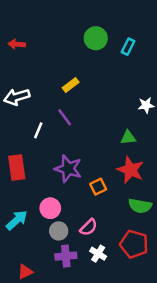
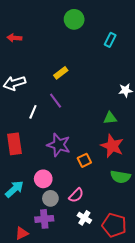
green circle: (96, 38) -> (74, 19), moved
red pentagon: (134, 244) -> (114, 225), moved
purple cross: (66, 256) -> (44, 219), moved

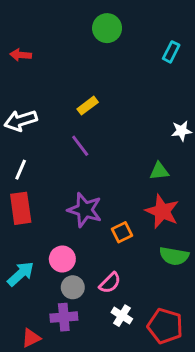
cyan rectangle: (110, 40) -> (171, 52), moved
white line: (33, 112) -> (21, 170), moved

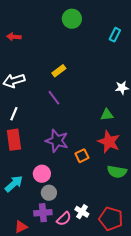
pink semicircle: (110, 283) -> (64, 219), moved

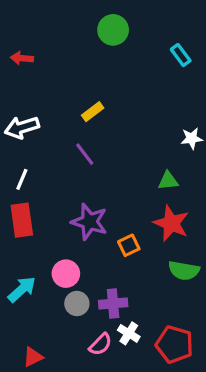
cyan rectangle: (115, 35) -> (181, 55), turned -64
purple cross: (43, 213) -> (113, 304), moved

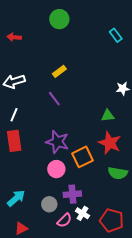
green circle: (113, 30) -> (59, 19), moved
orange square: (129, 245) -> (83, 157), size x1.5
pink circle: (66, 274) -> (56, 169), moved
cyan arrow: (22, 289) -> (16, 198), moved
gray circle: (77, 304) -> (49, 204), moved

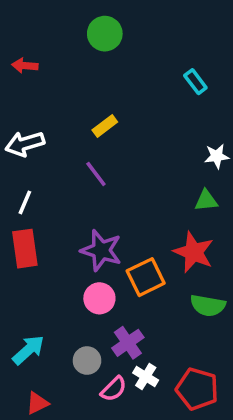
cyan rectangle: (116, 35) -> (195, 82), moved
green triangle: (108, 116) -> (206, 201), moved
purple cross: (72, 194) -> (128, 343), turned -30

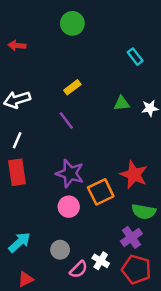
green triangle: (206, 201) -> (122, 103), moved
purple cross: (128, 343) -> (131, 237), moved

